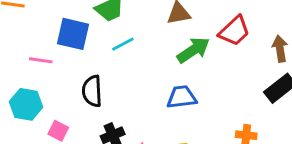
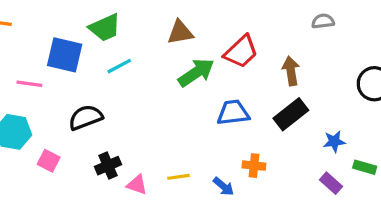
black semicircle: (92, 91) -> (86, 117), turned 72
blue trapezoid: (182, 97) -> (233, 113), moved

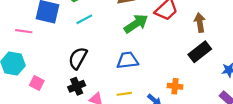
blue trapezoid: (233, 113) -> (127, 60), moved
black semicircle: (86, 117) -> (78, 58), moved, turned -40

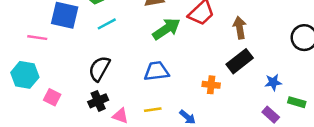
orange cross: (175, 86) -> (211, 85), moved

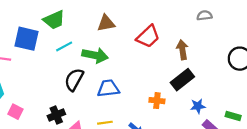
green arrow: (166, 29) -> (95, 55), moved, turned 45
black semicircle: (99, 69) -> (74, 80), moved
blue star: (273, 82) -> (198, 106), moved

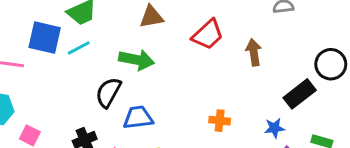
cyan line: (64, 46) -> (79, 48), moved
black rectangle: (182, 80) -> (300, 94), moved
blue trapezoid: (108, 88) -> (138, 118), moved

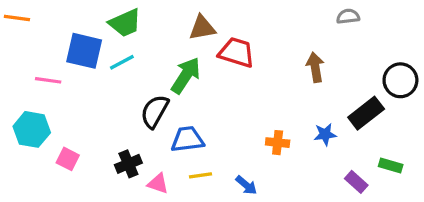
red trapezoid: (208, 35) -> (237, 52), moved, turned -120
green arrow: (137, 60) -> (186, 75), turned -68
blue star: (274, 128) -> (325, 134), moved

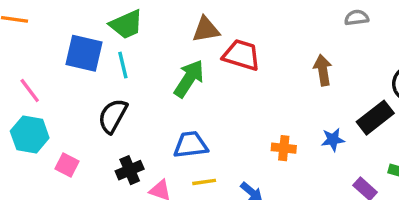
cyan line: (122, 62) -> (123, 65), turned -75
pink line: (48, 80) -> (30, 90), moved, turned 45
black semicircle: (155, 111) -> (113, 116), moved

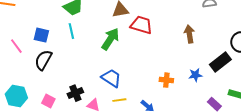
blue square: (84, 53) -> (41, 35), moved, size x0.7
black semicircle: (113, 116) -> (43, 60), moved
cyan hexagon: (30, 135) -> (16, 96), moved
blue trapezoid: (191, 145) -> (111, 78), turned 40
pink square: (67, 165) -> (48, 101), moved

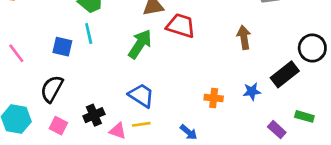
blue square: (41, 35) -> (62, 47), moved
black semicircle: (43, 60) -> (52, 89), moved
yellow line: (119, 100) -> (141, 124), moved

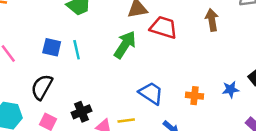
cyan line: (89, 34) -> (77, 50), moved
brown arrow: (244, 37) -> (212, 20), moved
blue trapezoid: (141, 95) -> (151, 93), moved

